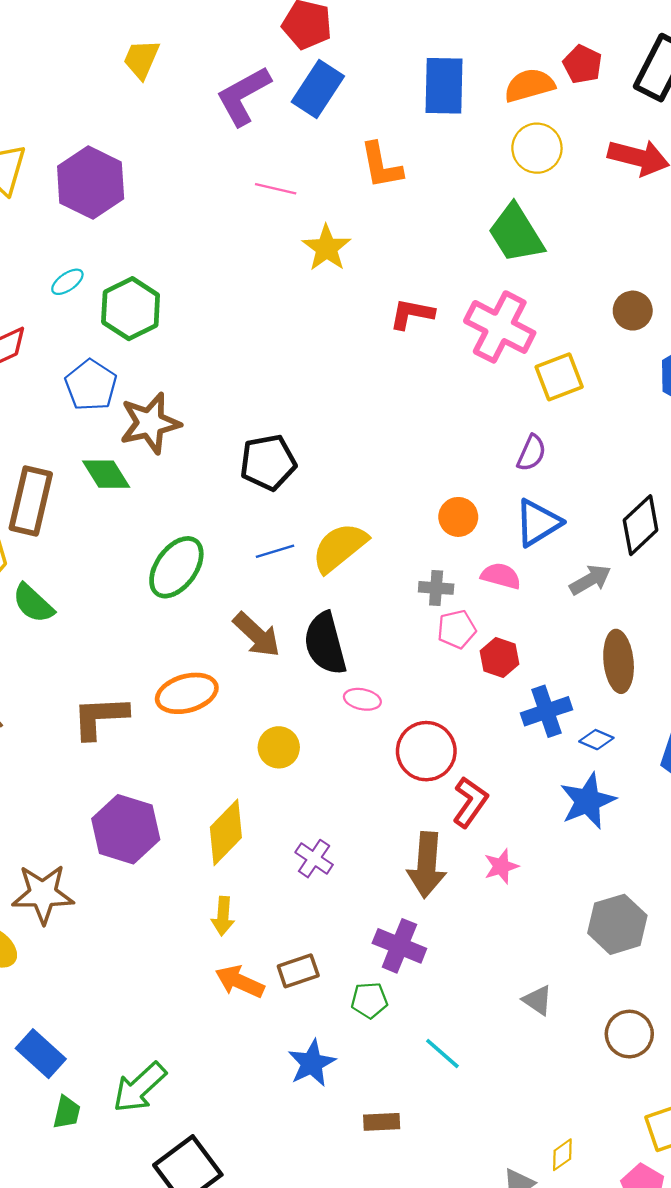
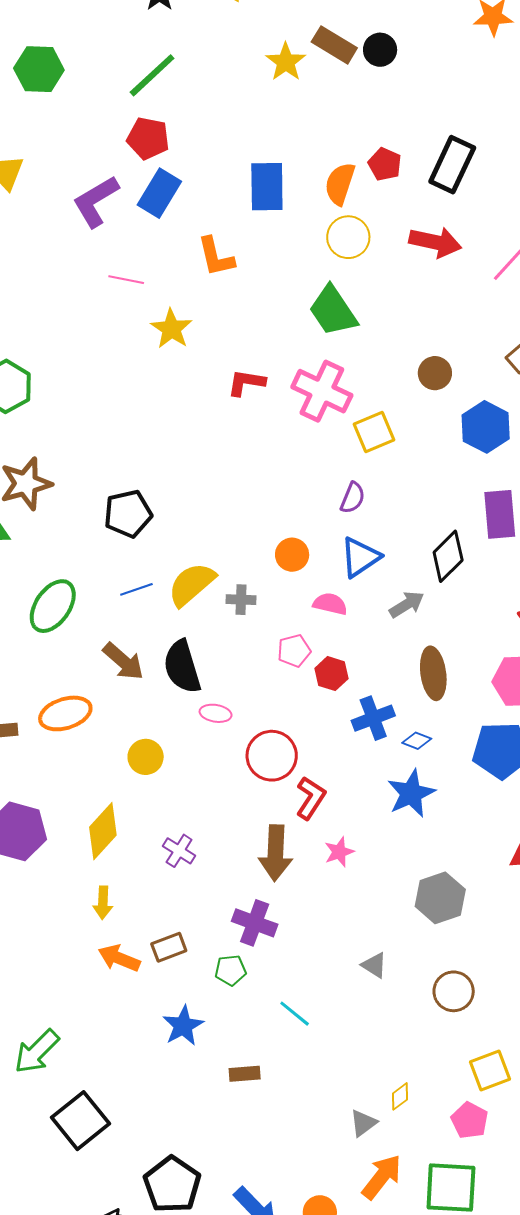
orange semicircle: (529, 85) -> (340, 184), turned -54
gray cross: (436, 588) -> (241, 600), moved

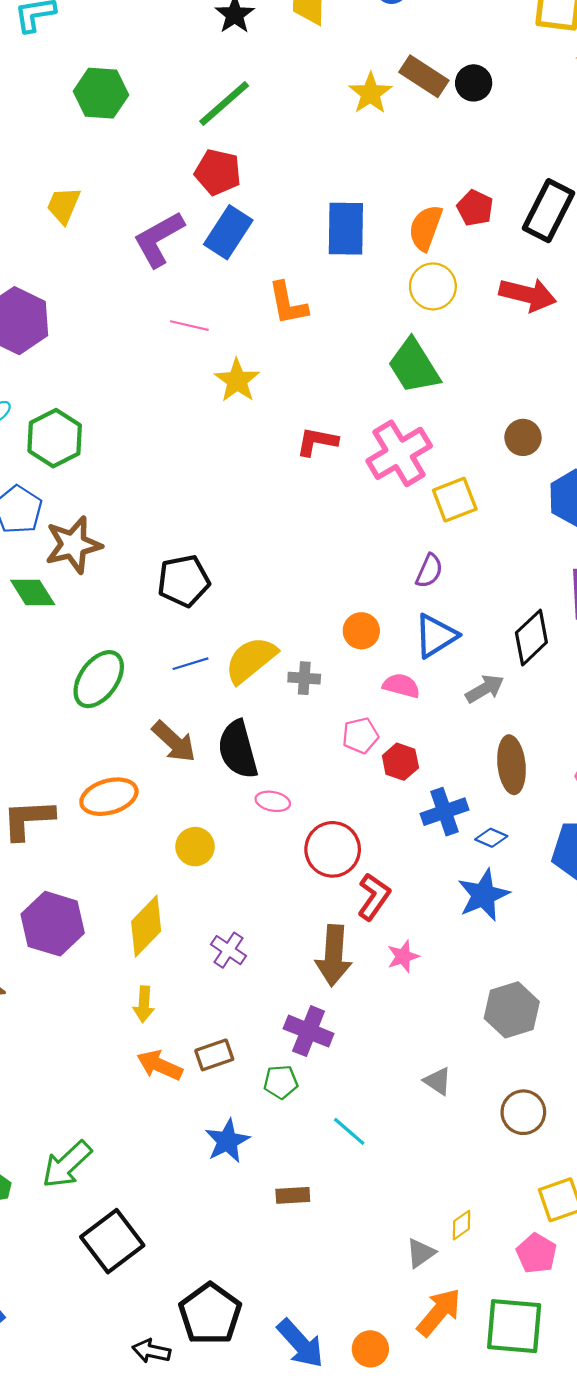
pink cross: (322, 391) -> (399, 453), turned 32

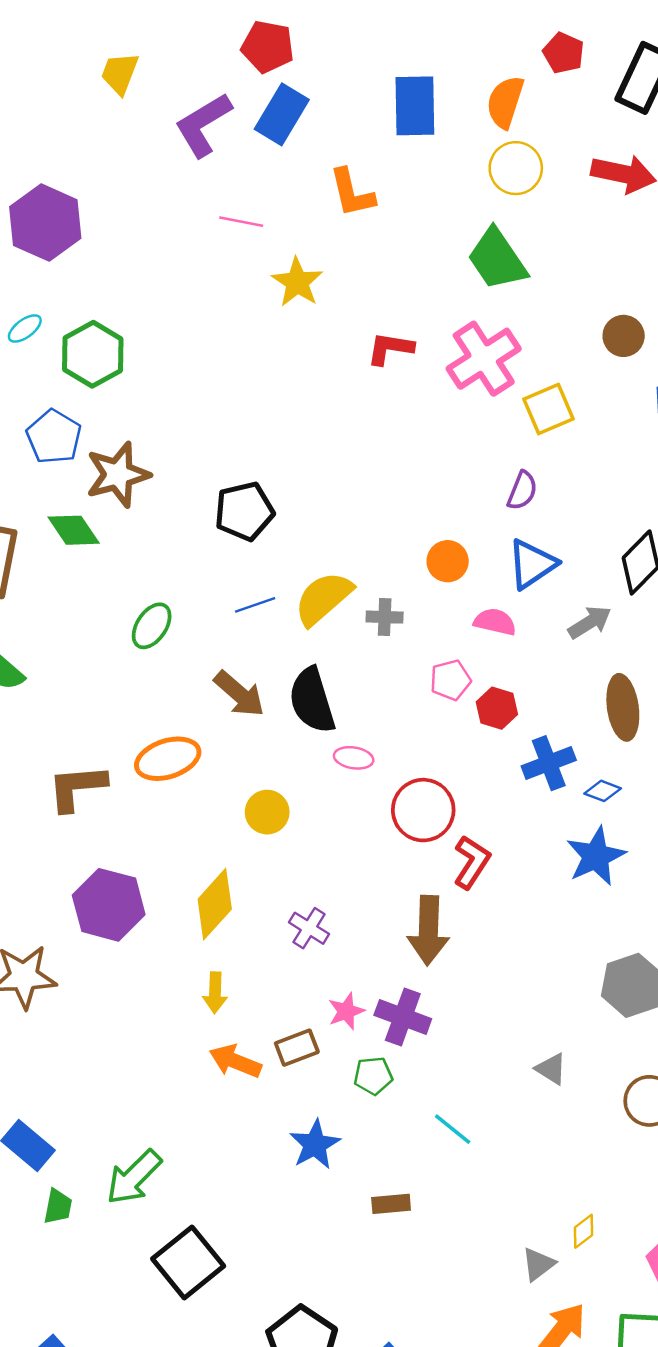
yellow trapezoid: (64, 205) -> (120, 73), moved
red pentagon: (475, 208) -> (564, 53), moved
green ellipse: (99, 679) -> (152, 626), size x0.7
pink star: (403, 956) -> (346, 1011), moved

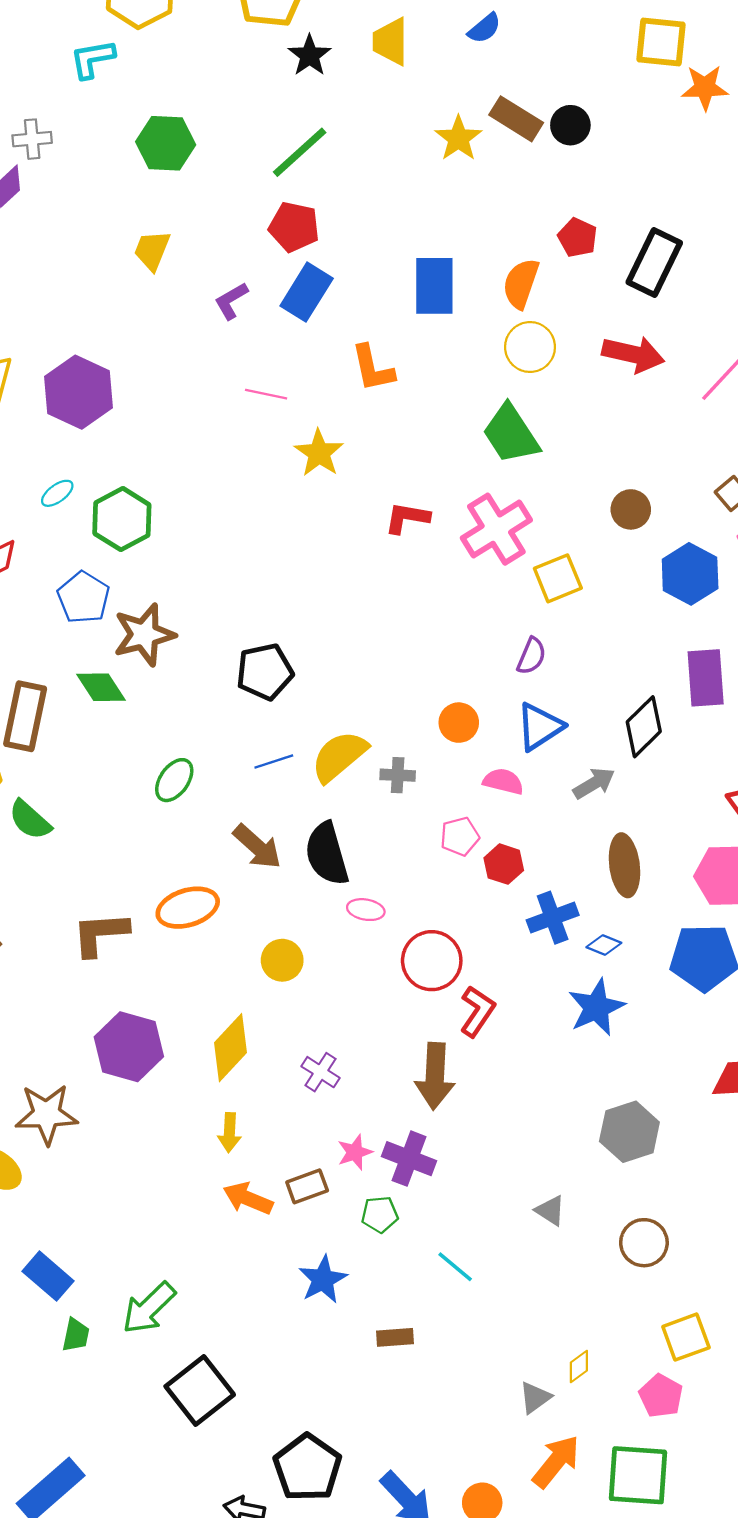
purple L-shape: (203, 125) -> (231, 301), size x0.6

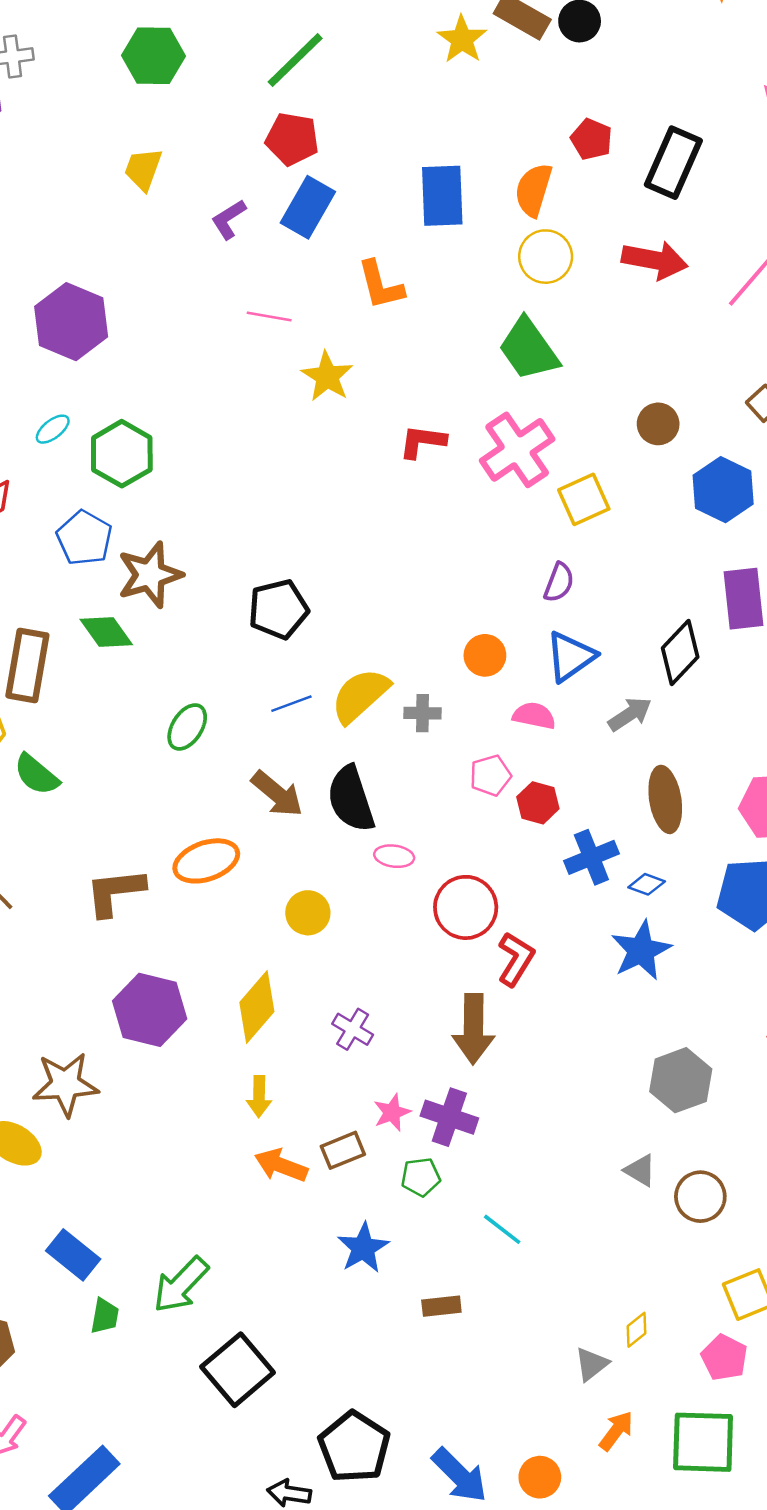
gray triangle: (550, 1211) -> (640, 1170), moved
orange arrow: (556, 1462) -> (616, 1431), size x0.7

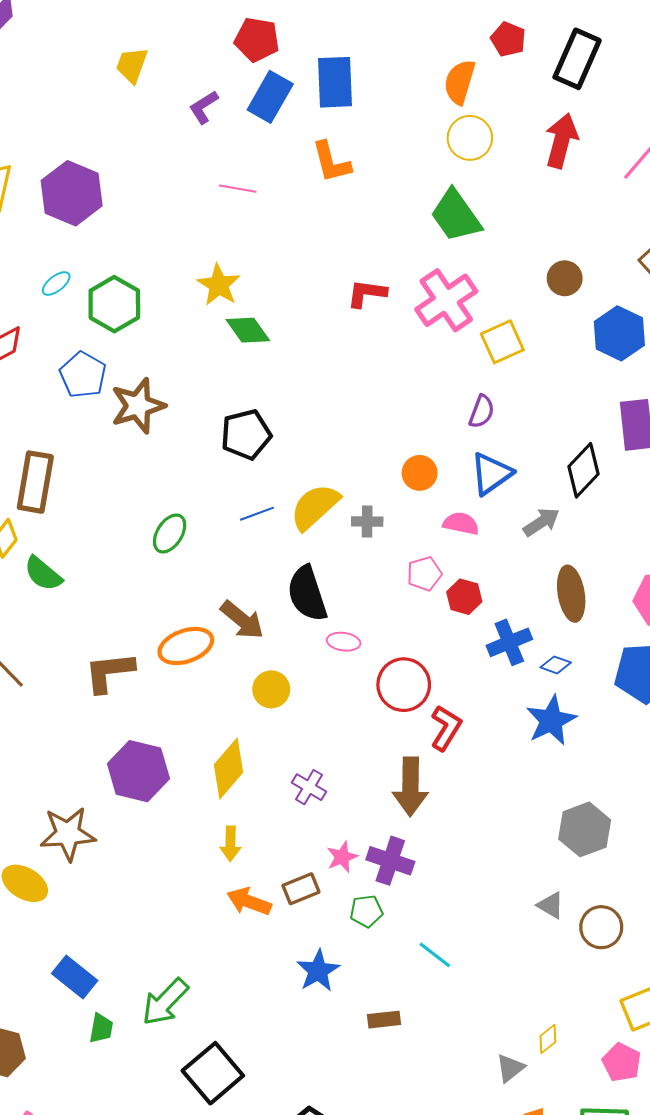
blue rectangle: (442, 196) -> (335, 82), moved
red arrow: (655, 260) -> (561, 141), turned -86
yellow star: (327, 376) -> (219, 285), moved
green diamond: (106, 632) -> (248, 330), moved
brown arrow: (277, 794) -> (242, 620), moved

